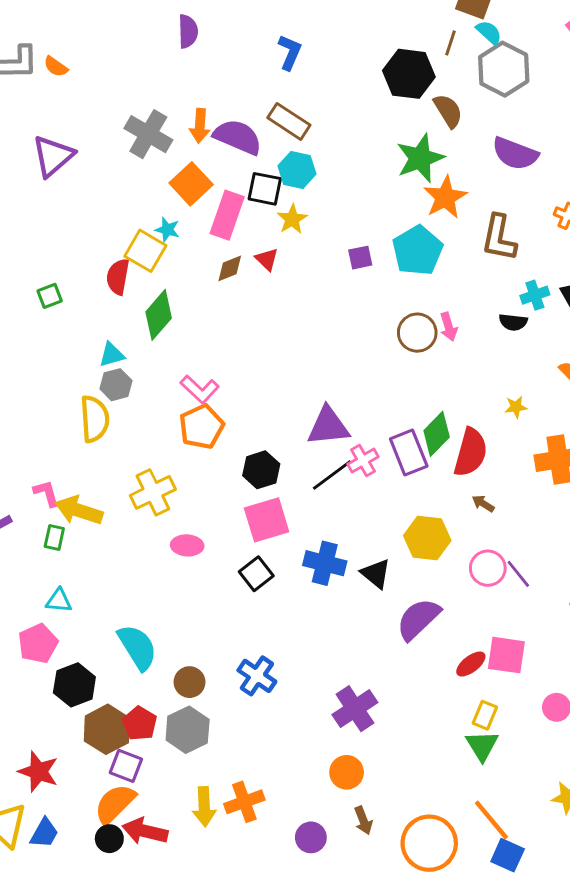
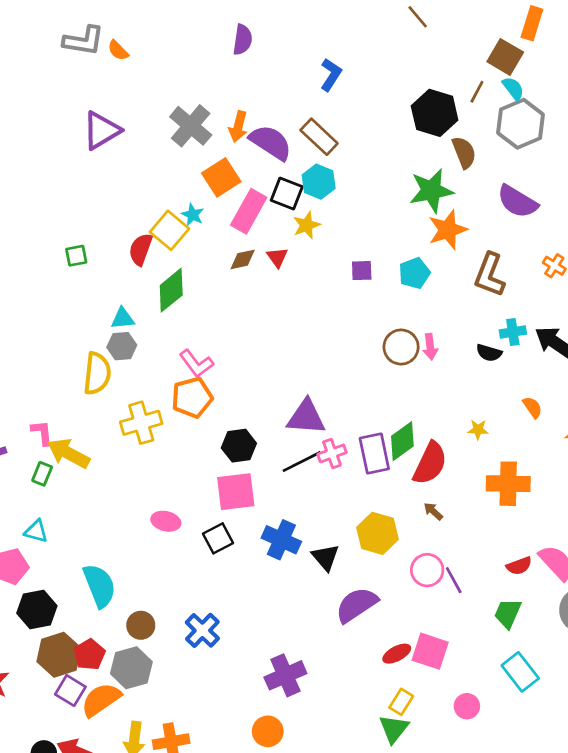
cyan pentagon: (418, 250) -> (414, 273), size x0.7
yellow cross: (153, 492) -> (141, 423), moved
pink ellipse: (187, 545) -> (166, 521), moved
orange semicircle: (115, 804) -> (101, 700), moved

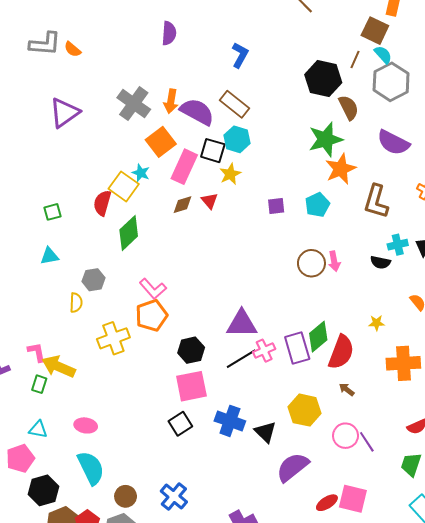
cyan triangle: (123, 318) -> (49, 256), moved
yellow semicircle: (97, 373) -> (76, 303), size x0.6
pink ellipse: (166, 521) -> (86, 425), moved

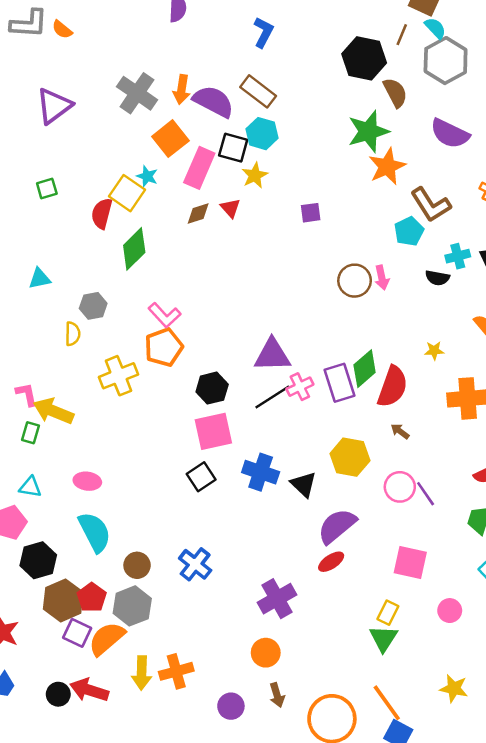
brown L-shape: (376, 201) -> (431, 205), turned -48
cyan pentagon: (317, 205) -> (409, 231), moved
green square: (52, 212) -> (47, 188), moved
red ellipse: (327, 503) -> (331, 562), moved

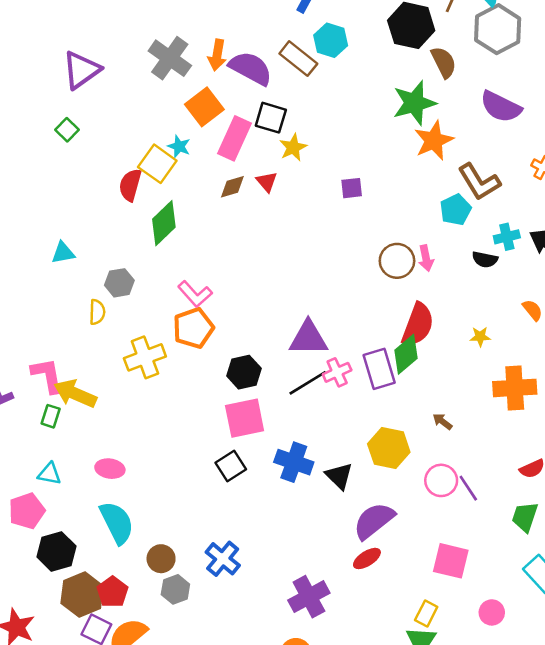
cyan hexagon: (262, 134) -> (331, 40), moved
green square: (47, 188) -> (67, 130), moved, turned -30
red semicircle: (393, 387) -> (418, 325), moved
pink L-shape: (27, 394) -> (47, 375), size x1.4
gray hexagon: (132, 606) -> (175, 589), moved, size x0.7

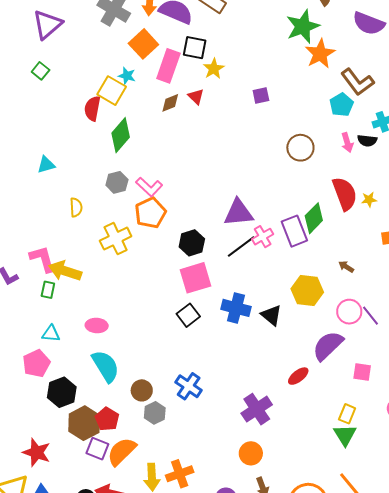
pink arrow: (426, 258) -> (347, 142), moved
gray hexagon: (119, 283) -> (117, 182), moved
red semicircle: (418, 325) -> (345, 194), moved, turned -36
purple semicircle: (374, 521) -> (328, 346), moved
pink square: (451, 561) -> (362, 372), size x0.7

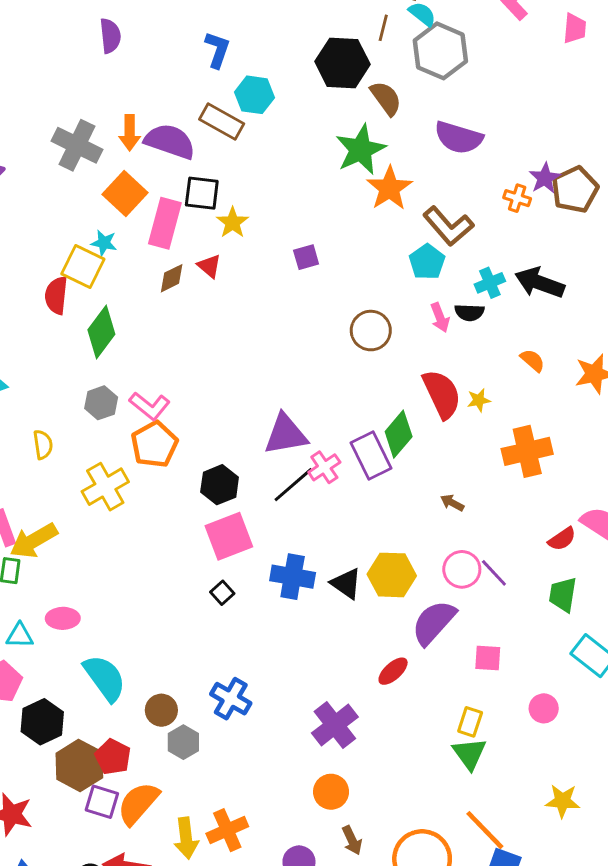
yellow arrow: (65, 271) -> (34, 541), turned -44
yellow hexagon: (307, 291) -> (392, 575), moved
black square: (188, 315) -> (222, 593), size x0.7
pink ellipse: (97, 325) -> (63, 618), moved

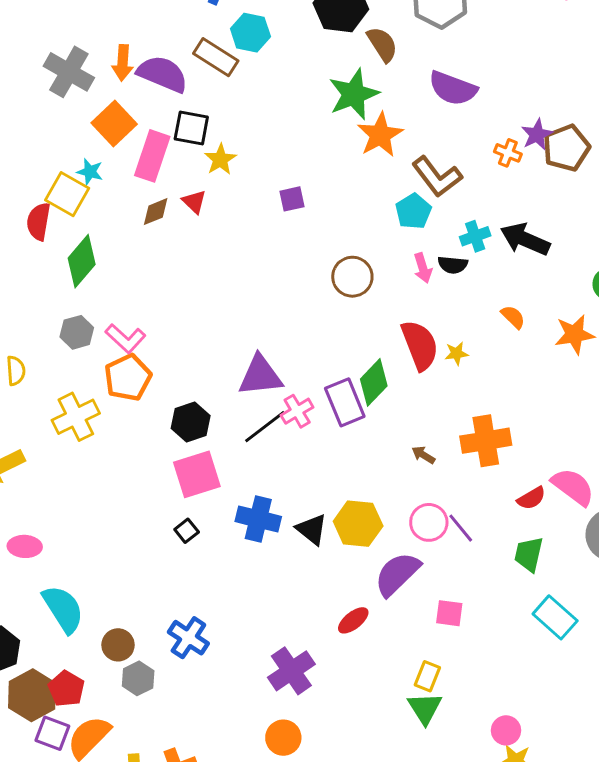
orange cross: (527, 451) -> (486, 441), moved
pink circle: (544, 708) -> (506, 730), moved

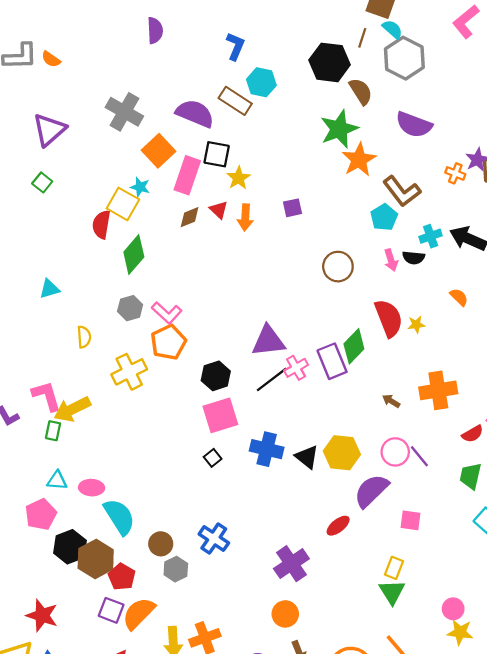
orange arrow: (123, 63) -> (245, 217), moved
pink ellipse: (25, 546) -> (92, 488), moved
brown hexagon: (32, 695) -> (96, 559), moved

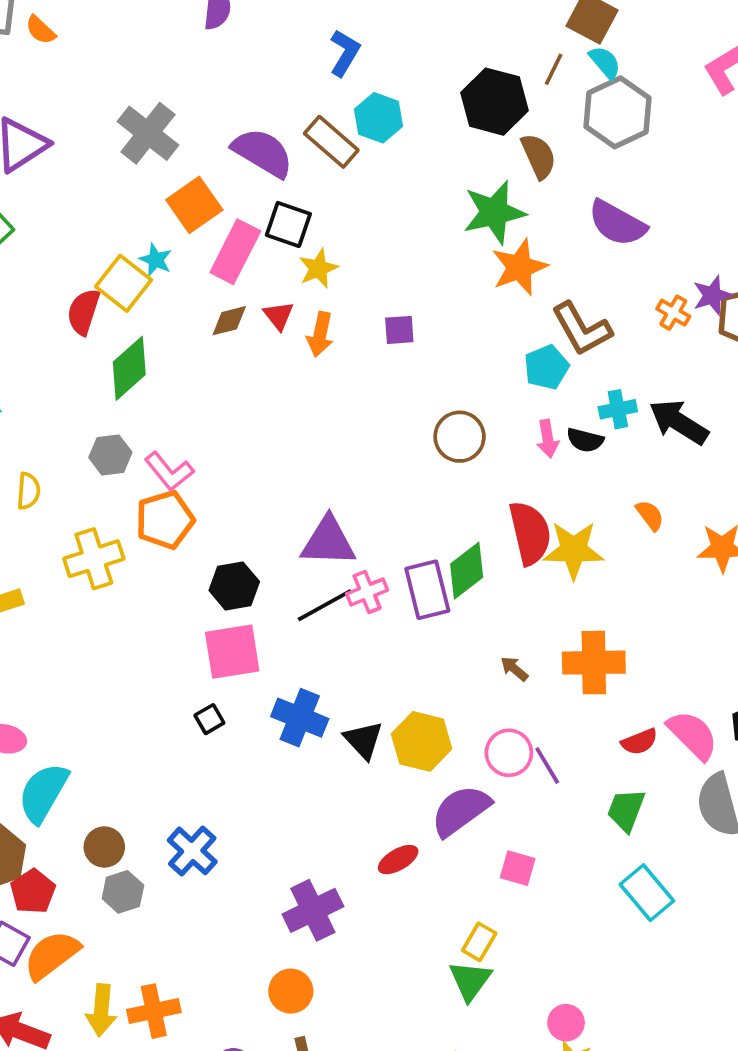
yellow star: (416, 325) -> (574, 550), size x2.0
cyan semicircle: (119, 517) -> (43, 793), turned -126

